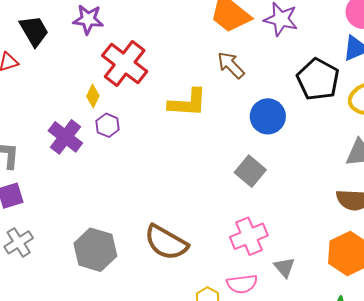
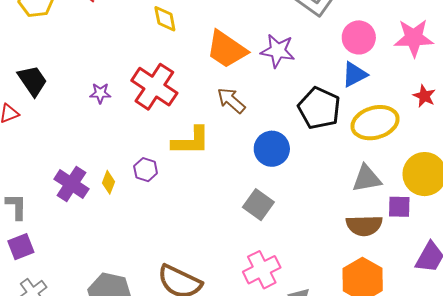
purple star: (88, 19) -> (100, 93), moved, size x0.7
red cross: (125, 63) -> (154, 87), moved
yellow diamond: (93, 96) -> (108, 182), moved
purple hexagon: (108, 125) -> (146, 170), moved

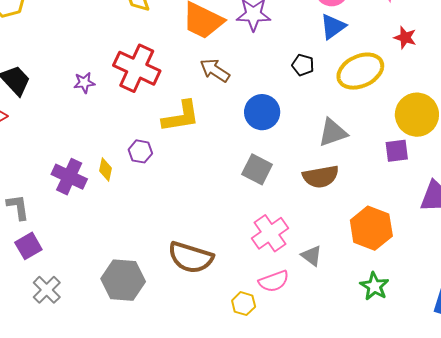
black pentagon: (319, 108) -> (303, 65), size x0.5
gray triangle: (367, 179) -> (333, 133), moved
brown semicircle: (364, 226) -> (321, 177), moved

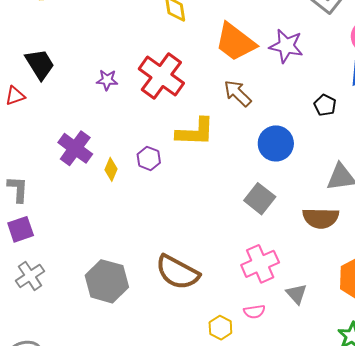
purple cross: (69, 177) -> (75, 148), moved
pink semicircle: (274, 281) -> (254, 312), size x0.7

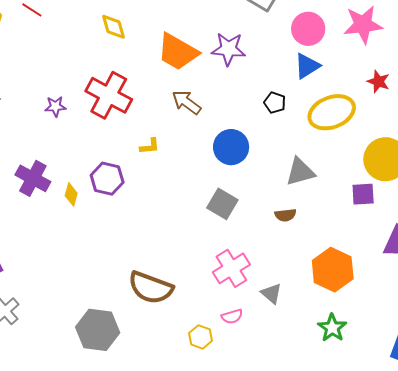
yellow L-shape: (195, 132) -> (150, 146), size x0.5
purple hexagon: (149, 158) -> (107, 179), size x1.4
brown semicircle: (321, 218) -> (285, 215), size x0.6
gray hexagon: (107, 281) -> (98, 330), moved

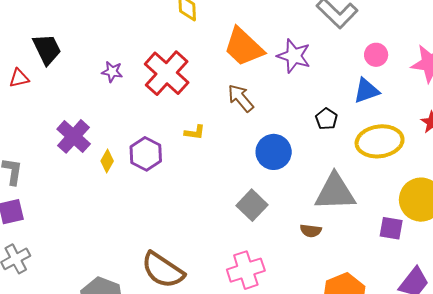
pink circle: (308, 29) -> (376, 55), size x0.7
gray triangle: (300, 172) -> (335, 192), size x1.4

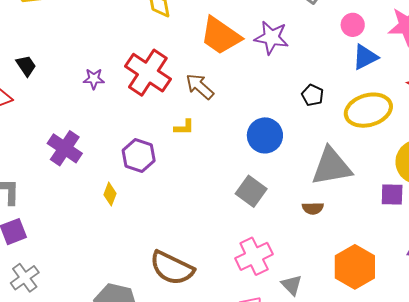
black trapezoid: (47, 49) -> (26, 66), size x0.7
blue triangle: (366, 91) -> (365, 57), moved
brown arrow: (241, 98) -> (200, 86), moved
yellow diamond: (107, 161) -> (110, 194), moved

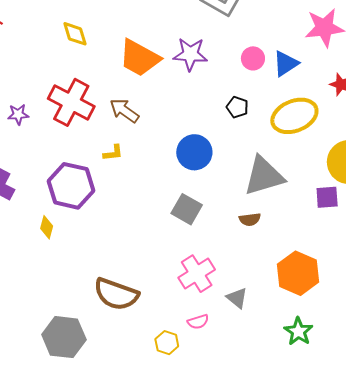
pink circle: (353, 25) -> (253, 58), moved
purple hexagon: (139, 155) -> (71, 186), size x1.4

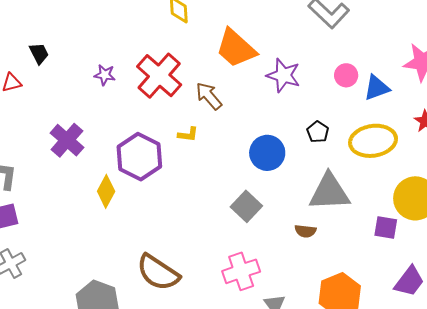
purple star: (190, 54) -> (283, 75), moved
black pentagon: (237, 107) -> (318, 132), moved
yellow diamond: (47, 227) -> (106, 191), size x1.4

